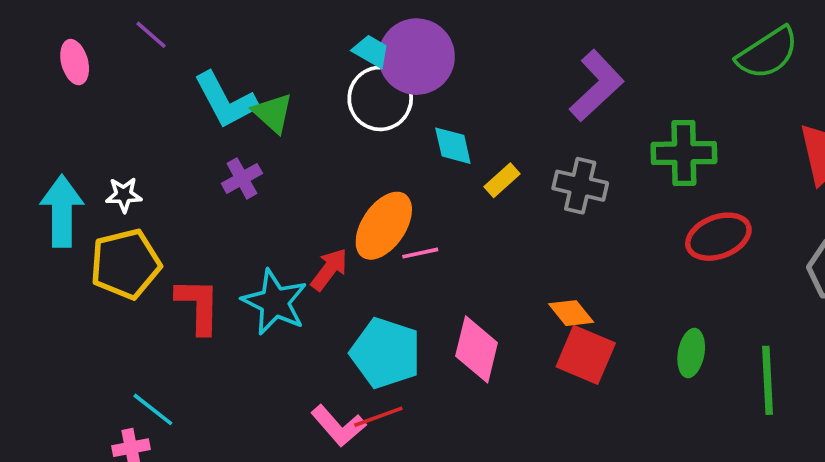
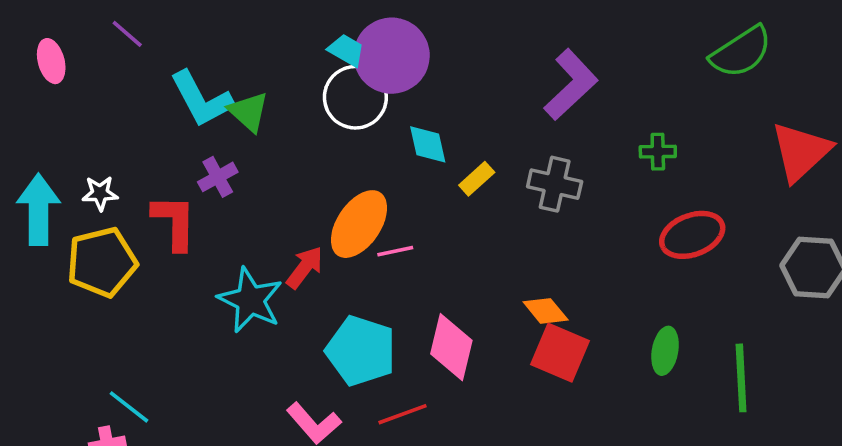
green cross: (684, 153) -> (658, 152), size x0.6
red L-shape: (198, 306) -> (174, 222), moved
red line: (378, 417) -> (402, 414), moved

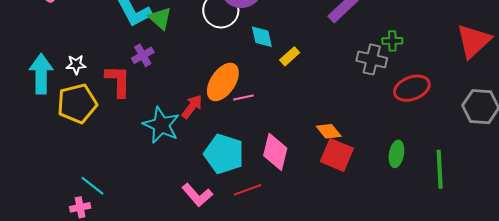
gray cross: (555, 184) -> (372, 59), moved

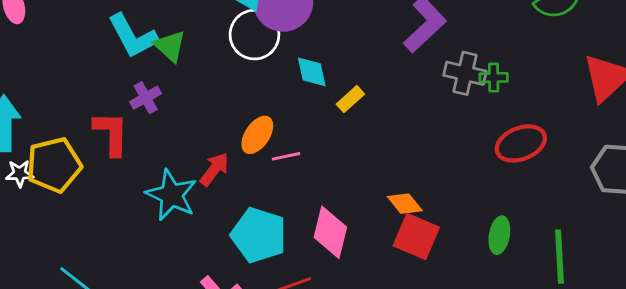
gray cross: (372, 59) -> (465, 73), moved
white star: (76, 65) -> (20, 174), moved
orange ellipse: (223, 82) -> (257, 135), size x0.7

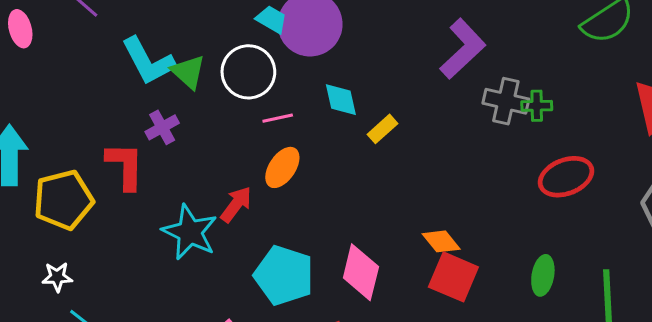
white circle: (254, 35) -> (248, 72), moved
pink line: (286, 156) -> (278, 118), moved
white star: (20, 174) -> (57, 277), moved

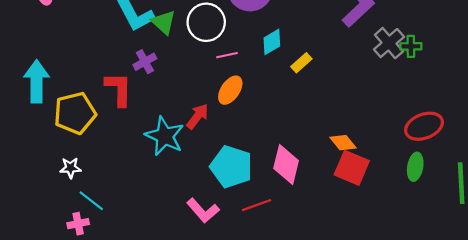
cyan diamond: (341, 100) -> (272, 42), turned 72
gray cross: (506, 101) -> (389, 43), turned 36
red ellipse: (566, 177) -> (424, 126), moved

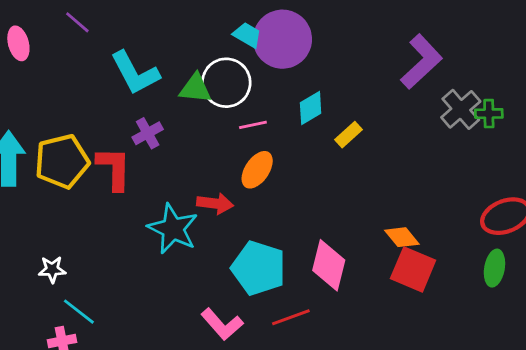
green triangle: (164, 22) -> (195, 88), moved, turned -36
yellow pentagon: (75, 113) -> (62, 161), moved
red arrow: (197, 116) -> (215, 203), turned 60

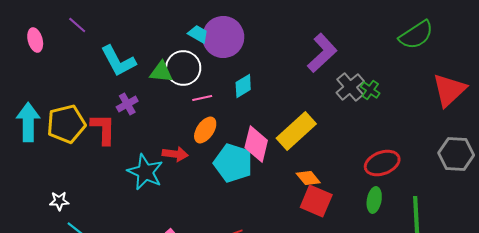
green cross: (489, 114) -> (370, 90), turned 36
yellow rectangle: (348, 135) -> (296, 131), moved, size x2.0
pink diamond: (329, 265) -> (256, 144), moved
cyan pentagon: (259, 268) -> (233, 163), moved

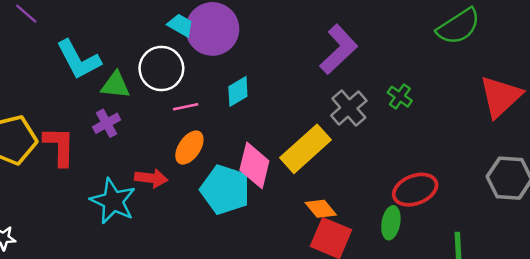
green triangle: (161, 72) -> (115, 85), moved
gray cross: (350, 87) -> (349, 108), moved
purple cross: (127, 104) -> (107, 123), moved
green ellipse: (374, 200) -> (391, 223), moved

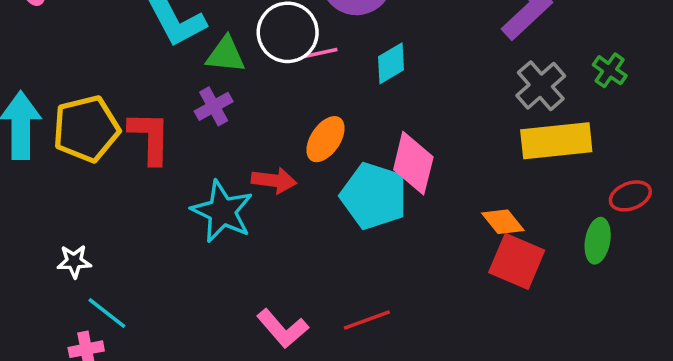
pink line: (186, 107) -> (320, 53), moved
yellow rectangle: (305, 149) -> (556, 141), moved, turned 36
red ellipse: (415, 190) -> (630, 196), size x0.7

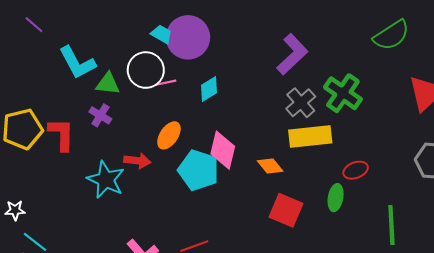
green cross: (610, 70) -> (343, 93), size x1.8
purple cross: (214, 106) -> (100, 115), turned -30
orange diamond: (503, 222) -> (270, 166), moved

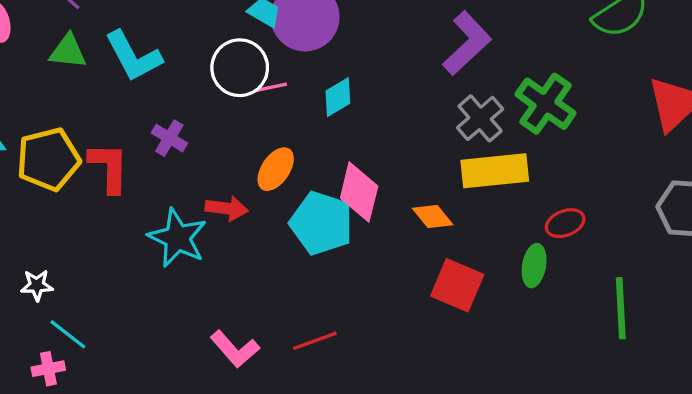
green triangle: (108, 84) -> (68, 51), moved

